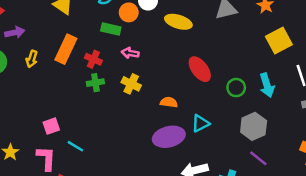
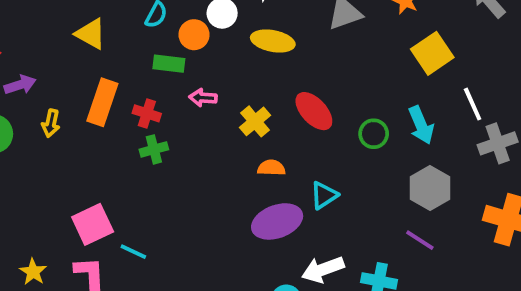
yellow cross: (131, 84) -> (255, 121), moved, turned 30
pink square: (51, 126) -> (93, 224), size x1.5
gray hexagon: (254, 126) -> (430, 188), moved

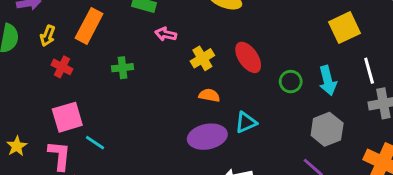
red cross: (147, 113) -> (62, 67), moved

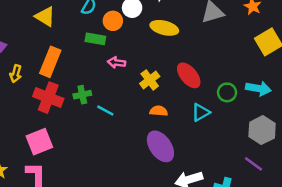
red cross: (62, 67) -> (48, 98), moved, size x1.6
cyan arrow: (328, 81) -> (258, 88), turned -60
cyan triangle: (246, 122) -> (201, 112), moved
purple ellipse: (207, 137) -> (160, 146), turned 72
cyan line: (95, 143) -> (105, 110), moved

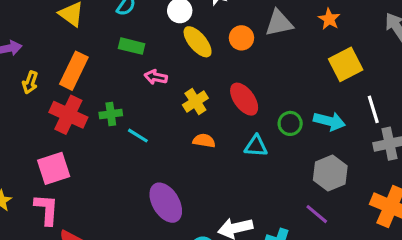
orange circle: (113, 21) -> (241, 38), moved
yellow ellipse: (164, 28) -> (198, 42), moved, turned 32
cyan triangle: (201, 112) -> (256, 146), turned 30
purple ellipse: (160, 146) -> (166, 203), moved

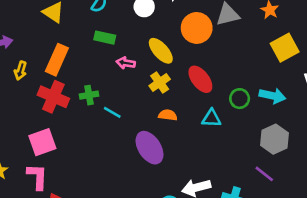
orange circle: (241, 38) -> (197, 28), size x1.5
yellow ellipse: (198, 42) -> (161, 51), moved
purple ellipse: (166, 203) -> (149, 148), moved

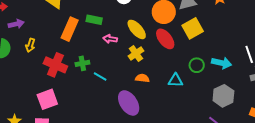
yellow square: (285, 48) -> (193, 28), moved
orange rectangle: (57, 60) -> (70, 29), moved
red ellipse: (200, 79) -> (165, 39), moved

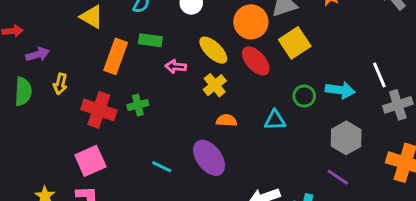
cyan line: (100, 76) -> (162, 167), moved

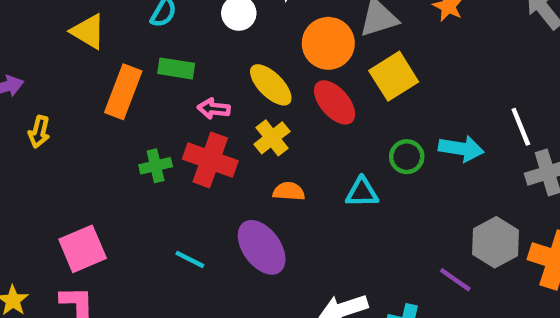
red cross: (99, 110) -> (210, 160), moved
gray hexagon: (346, 138) -> (496, 242), moved

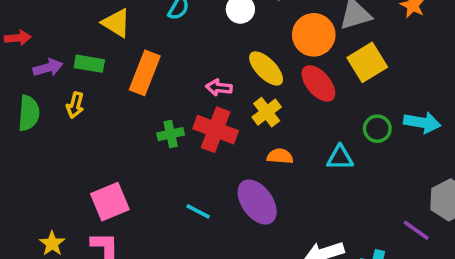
green rectangle: (176, 68) -> (89, 64), moved

